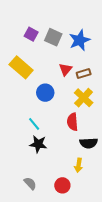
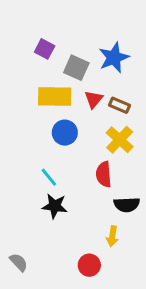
gray square: (53, 37) -> (76, 68), moved
yellow rectangle: (21, 67) -> (55, 97), moved, turned -40
brown rectangle: (84, 73) -> (120, 105), turned 40
gray semicircle: (30, 183) -> (19, 262), moved

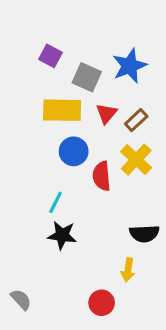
brown rectangle: (120, 105) -> (136, 120), turned -66
red semicircle: (104, 174) -> (102, 176), moved
cyan line: (49, 177) -> (56, 202), turned 66

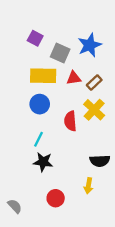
red triangle: (107, 113) -> (74, 78), turned 42
blue circle: (74, 151) -> (40, 104), moved
red circle: (102, 303) -> (56, 198), moved

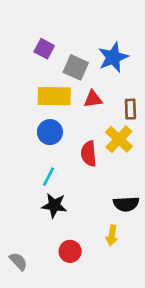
brown rectangle: (94, 83) -> (130, 109), moved, turned -49

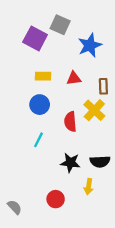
purple square: (44, 49) -> (35, 38), size x1.5
gray square: (76, 67) -> (60, 25), moved
yellow rectangle: (54, 96) -> (43, 76), size x0.6
black star: (54, 205) -> (70, 163), moved

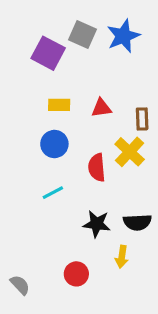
blue star: (90, 45) -> (123, 36), moved
cyan line: (38, 140) -> (53, 193), turned 35

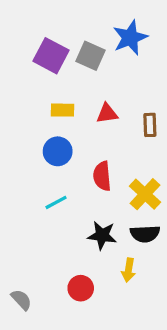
gray square: (83, 34) -> (91, 56), moved
yellow cross: (130, 152) -> (145, 194), moved

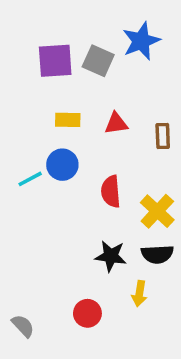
purple square: (51, 56) -> (55, 61), turned -32
cyan line: (56, 202) -> (30, 179), moved

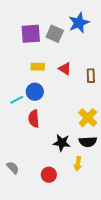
red triangle: (116, 123) -> (65, 69), turned 40
red semicircle: (111, 192) -> (34, 119), moved
gray semicircle: (23, 326) -> (13, 168), moved

